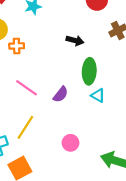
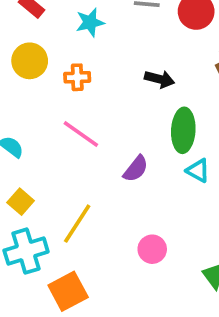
orange cross: (17, 46) -> (77, 77), moved
pink line: (26, 88) -> (81, 134), moved

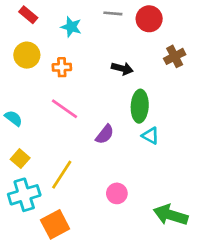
cyan star: (90, 22) -> (71, 27), turned 30

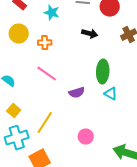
black arrow: (122, 69) -> (90, 34), moved
purple semicircle: (105, 134) -> (77, 93), turned 35

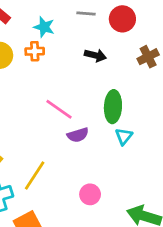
orange cross: (45, 43) -> (35, 51), moved
pink line: (47, 74) -> (59, 109), moved
cyan triangle: (111, 94) -> (124, 136), turned 40

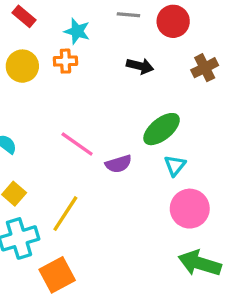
green ellipse: (113, 107) -> (162, 129), turned 48
pink line: (59, 109) -> (77, 144), moved
pink circle: (90, 194) -> (190, 209), moved, size x1.5

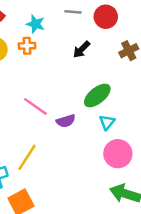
black arrow: (140, 66) -> (82, 49), turned 120

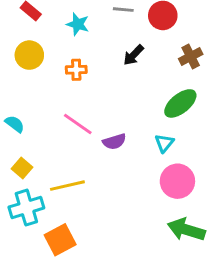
orange cross: (27, 46) -> (76, 70), moved
green ellipse: (97, 95) -> (180, 103), moved
yellow line: (27, 157) -> (67, 186), turned 44

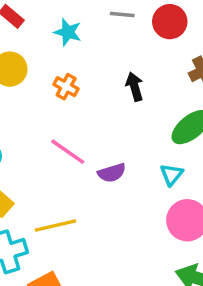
black arrow: (133, 55) -> (135, 87), moved, turned 120
orange cross: (76, 70) -> (66, 87), turned 30

